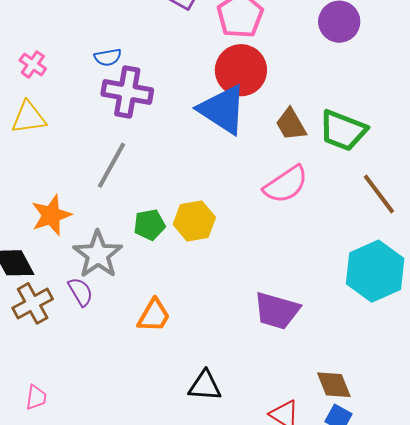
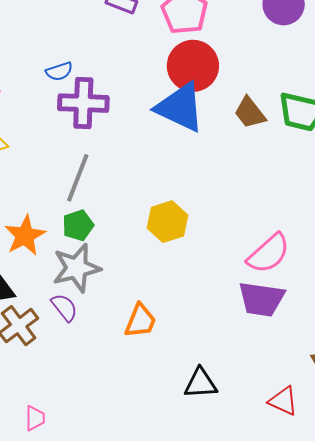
pink semicircle: (286, 185) -> (269, 254), moved
green pentagon: (149, 225) -> (78, 225), moved
gray star: (98, 254) -> (77, 268), turned 30

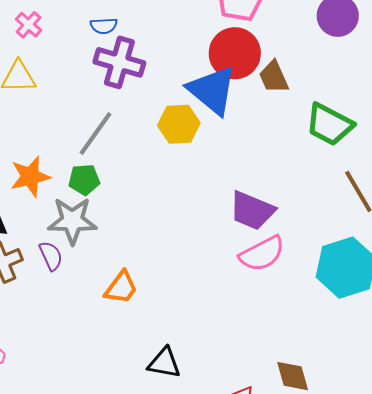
brown trapezoid: (250, 113) -> (274, 77), moved
yellow hexagon: (167, 222) -> (179, 124), moved
purple trapezoid: (261, 299) -> (252, 211), moved

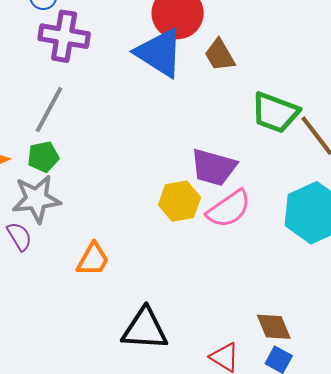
brown trapezoid: (274, 77) -> (220, 55), moved
yellow hexagon: (179, 124) -> (179, 201), moved
green trapezoid: (329, 124) -> (275, 113), moved
black triangle: (164, 363) -> (145, 329), size x1.4

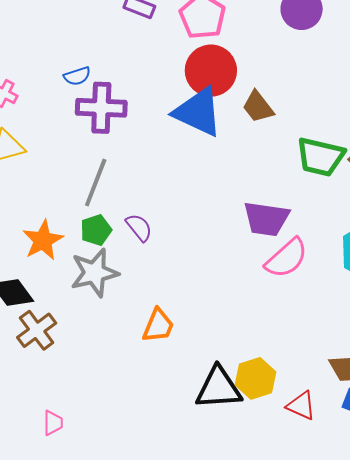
yellow hexagon: (179, 201) -> (256, 378), moved
purple semicircle: (19, 236) -> (139, 227), moved

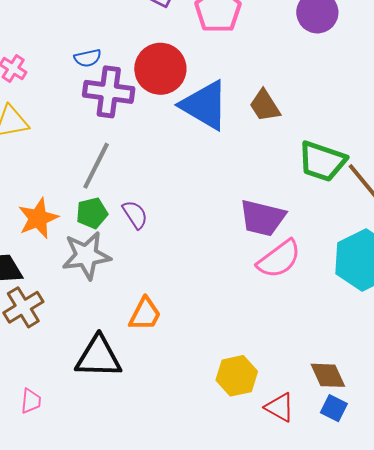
red circle: (211, 71) -> (160, 69), moved
black triangle: (219, 388) -> (98, 357), moved

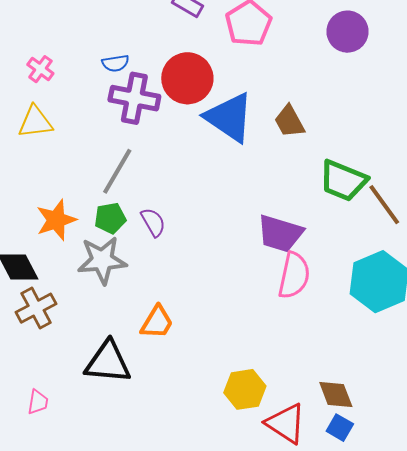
pink semicircle: (279, 259) -> (294, 275), turned -45
red triangle: (280, 407) -> (286, 423), size x1.4

